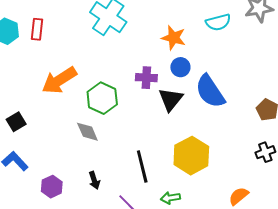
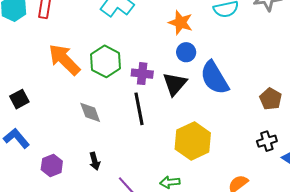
purple cross: (146, 78) -> (142, 74), moved
orange arrow: (59, 80) -> (64, 60), turned 75
green hexagon: (102, 98) -> (105, 61), moved
black line: (142, 166) -> (139, 109), moved

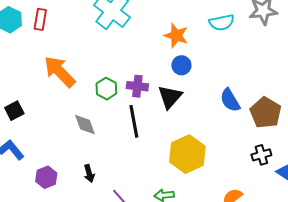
green hexagon: (105, 61) -> (106, 89), moved, size x0.7
blue semicircle: (215, 78) -> (230, 100), moved, size x0.7
brown pentagon: (271, 99) -> (266, 113), size x1.4

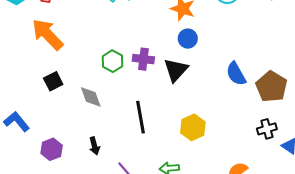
orange arrow: (60, 72) -> (48, 34), moved
black square: (14, 111) -> (53, 81), moved
black line: (134, 121) -> (140, 117), moved
yellow hexagon: (187, 154) -> (193, 127), size x0.7

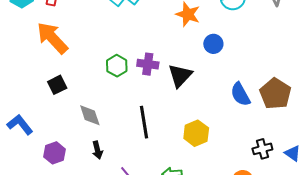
blue circle: (188, 39) -> (213, 44), moved
blue semicircle: (236, 74) -> (240, 94), moved
gray diamond: (91, 97) -> (90, 115), moved
black cross: (267, 129) -> (262, 149), moved

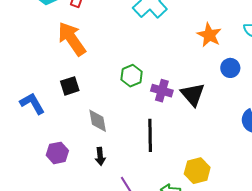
purple cross: (148, 64) -> (162, 91), moved
black triangle: (180, 75) -> (193, 94), turned -32
blue L-shape: (20, 125) -> (32, 103), moved
yellow hexagon: (196, 133) -> (197, 171), moved

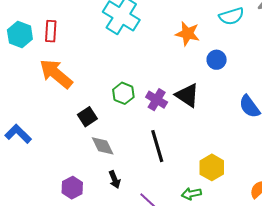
black square: (70, 86) -> (87, 117), moved
purple cross: (162, 91) -> (157, 100), turned 30
blue L-shape: (32, 103) -> (18, 134), moved

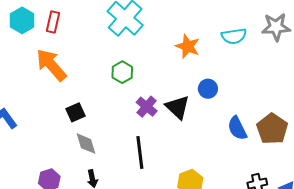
blue circle: (217, 60) -> (208, 89), moved
green hexagon: (123, 93) -> (122, 72), moved

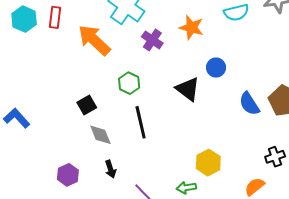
orange arrow: (51, 65) -> (94, 40), moved
green hexagon: (122, 72) -> (129, 83), moved
purple cross: (147, 107) -> (152, 40), moved
black line: (140, 153) -> (141, 122), moved

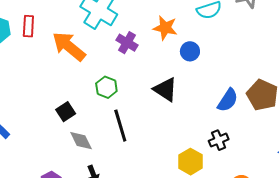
blue circle: (216, 68) -> (190, 51), moved
blue semicircle: (249, 104) -> (228, 100), turned -110
black cross: (275, 157) -> (219, 140), moved

